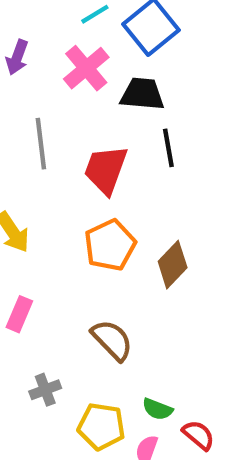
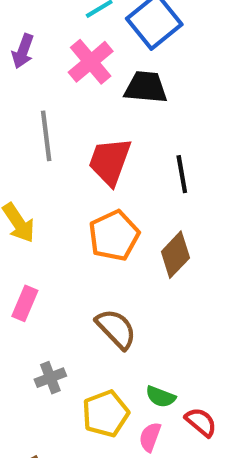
black line: (168, 148) -> (182, 174), moved
yellow pentagon: (101, 426) -> (105, 414), turned -30

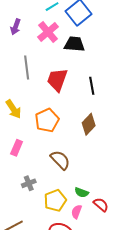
orange pentagon: (114, 236) -> (47, 120), moved

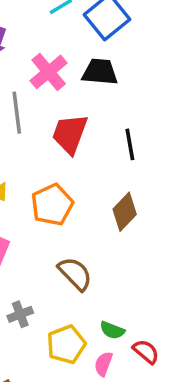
pink cross: (48, 32) -> (49, 72), moved

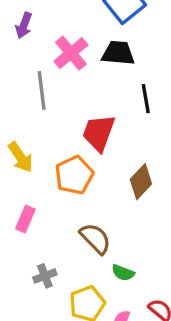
red trapezoid: (70, 134) -> (99, 133), moved
black line: (130, 144) -> (146, 99), moved
green semicircle: (112, 330) -> (123, 273), moved

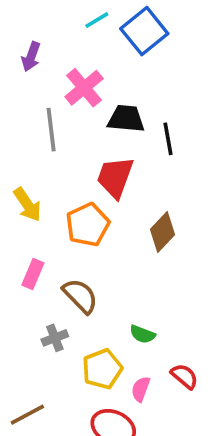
black trapezoid: (118, 53) -> (126, 119), moved
brown semicircle: (95, 239) -> (80, 296), moved

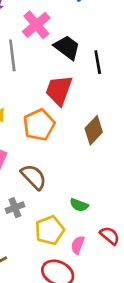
black trapezoid: (126, 119) -> (67, 47), turned 32

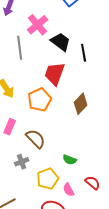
pink semicircle: (78, 245) -> (69, 190), turned -48

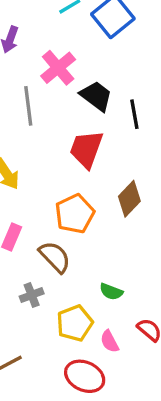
orange pentagon: (40, 100) -> (75, 214), moved

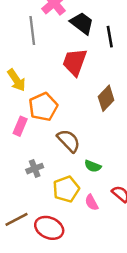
orange pentagon: (75, 214) -> (43, 107), moved
brown semicircle: (55, 257) -> (69, 141), moved
red ellipse: (85, 376) -> (49, 228), moved

